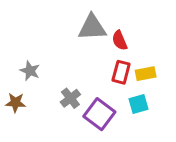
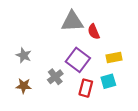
red rectangle: (121, 72) -> (86, 88), moved
brown star: (15, 103) -> (24, 86), moved
purple square: (99, 114) -> (78, 60), moved

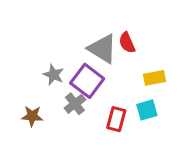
gray triangle: (72, 21) -> (102, 49), moved, turned 35
gray star: (24, 55) -> (54, 75), moved
purple square: (78, 60) -> (87, 81), moved

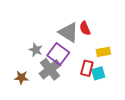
gray cross: (75, 104) -> (50, 69), size x1.5
red rectangle: (116, 119) -> (87, 68), moved

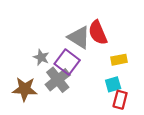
red semicircle: (85, 28) -> (98, 33), size x1.5
red rectangle: (87, 68) -> (120, 100), moved
brown star: (21, 78) -> (25, 89), size x1.5

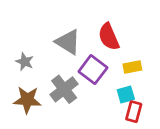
gray triangle: (79, 37) -> (68, 42), moved
gray star: (41, 57) -> (25, 62), moved
purple square: (67, 62) -> (93, 70), moved

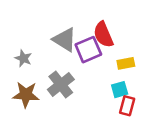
purple square: (93, 70) -> (88, 50), moved, turned 30

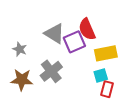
yellow rectangle: (126, 63) -> (106, 53), size x1.5

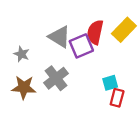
red semicircle: (87, 29) -> (95, 32), turned 35
yellow rectangle: (106, 53) -> (124, 30), moved, turned -35

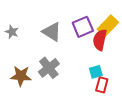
red semicircle: (95, 32) -> (100, 40), moved
purple square: (81, 46) -> (83, 27), moved
gray star: (21, 54) -> (12, 32), moved

